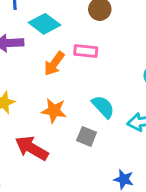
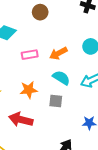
pink rectangle: (86, 51) -> (30, 55), moved
orange arrow: (54, 64) -> (58, 53), moved, turned 42

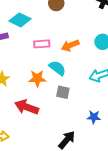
cyan semicircle: (61, 78) -> (57, 68), moved

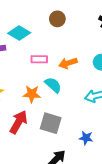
gray square: (63, 92) -> (51, 123), moved, size x1.5
red arrow: (27, 107) -> (19, 122), turned 95

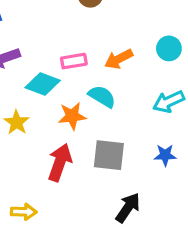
cyan diamond: (19, 33) -> (43, 84), moved
blue star: (86, 138) -> (165, 155), moved

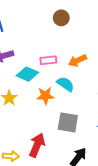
red arrow: (60, 162) -> (37, 145), moved

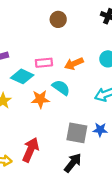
gray square: (68, 122) -> (77, 133), moved

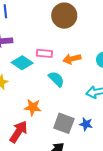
brown circle: (58, 19) -> (64, 16), size x1.6
orange star: (40, 99) -> (33, 107), moved

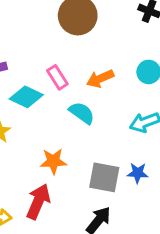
pink rectangle: (44, 53) -> (57, 77), turned 63

